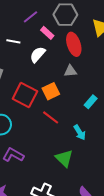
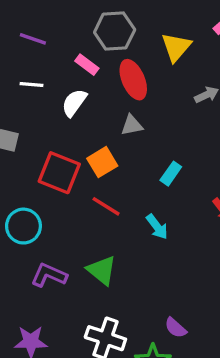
purple line: (31, 17) -> (33, 39), moved, turned 63
green triangle: (64, 158) -> (102, 270), moved

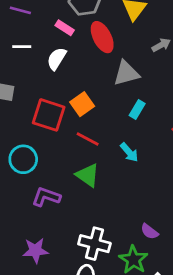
gray triangle: (132, 125) -> (126, 73), moved, size x1.5
green triangle: (102, 270) -> (88, 175), moved

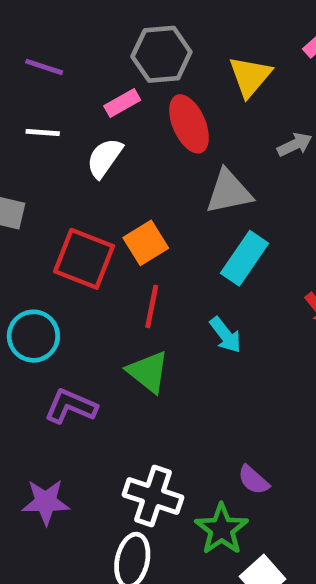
pink rectangle: (65, 28) -> (122, 103), turned -66
cyan rectangle: (137, 109) -> (244, 258), size x1.5
red line: (88, 139) -> (152, 306), turned 70

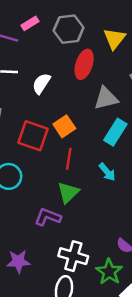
pink rectangle: (122, 103) -> (30, 23), moved
red ellipse: (189, 124) -> (84, 64), turned 44
green triangle: (148, 372) -> (68, 192), turned 40
purple L-shape: (71, 406) -> (48, 217), moved

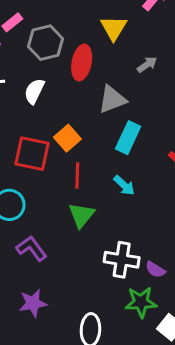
gray hexagon: (69, 29) -> (45, 43), moved
purple L-shape: (48, 217) -> (32, 248), moved, turned 40
white cross: (73, 256) -> (122, 260), moved
green star: (109, 272) -> (141, 302), turned -30

